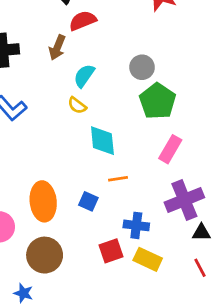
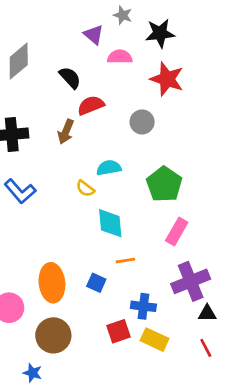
gray circle: (142, 67) -> (142, 122), moved
cyan semicircle: (84, 76) -> (109, 168), moved, turned 45

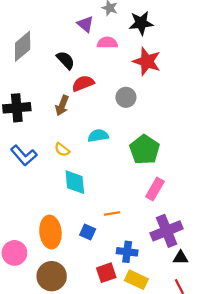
yellow semicircle: (85, 189) -> (62, 150), moved
cyan diamond: (110, 223) -> (75, 182), moved

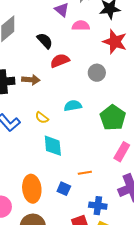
brown arrow: (62, 105) -> (31, 80), moved, turned -108

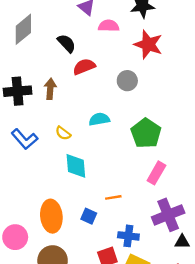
brown arrow: (31, 80) -> (50, 89), turned -90

